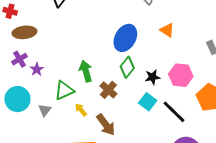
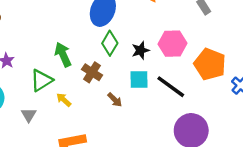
cyan square: (148, 102) -> (139, 80), turned -30
gray triangle: (45, 110) -> (29, 115), moved
brown arrow: (106, 125) -> (115, 100), moved, size x0.6

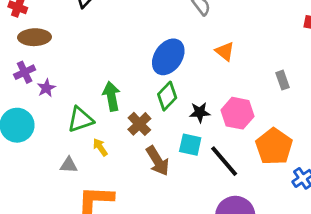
brown arrow: (115, 100) -> (158, 161), size x1.6
gray triangle: (29, 115) -> (69, 165), moved, turned 49

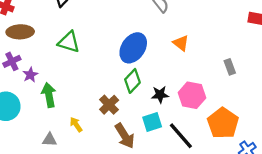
green arrow: (111, 96) -> (49, 95), moved
green triangle: (80, 119) -> (69, 42), moved, turned 35
cyan square: (190, 145) -> (152, 122), turned -30

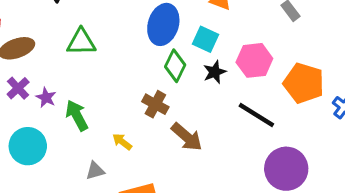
cyan square: (152, 122) -> (205, 39), moved, turned -30

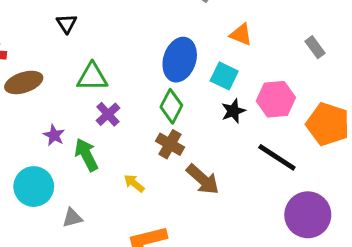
green diamond: (175, 66) -> (171, 106), moved
purple cross: (18, 88) -> (108, 114), moved
gray triangle: (95, 171) -> (72, 218), moved

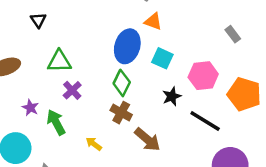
orange triangle: (241, 35) -> (153, 21), moved
black star: (233, 111) -> (172, 96), moved

